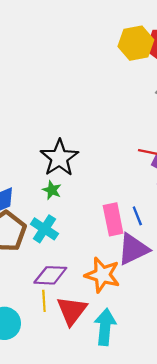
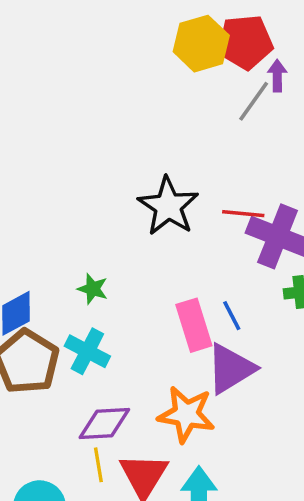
black star: (59, 158) -> (168, 206), moved

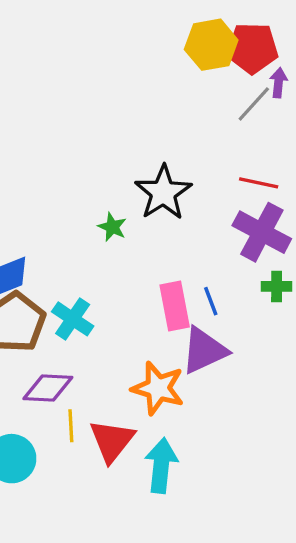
red line: (243, 214) -> (259, 183), moved
green star: (93, 289) -> (112, 227), moved
purple diamond: (104, 423) -> (48, 388), moved

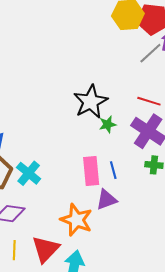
green star: (112, 227) -> (108, 124), moved, turned 30
purple triangle: (204, 350) -> (106, 200), size x0.7
yellow line: (71, 426) -> (14, 250), moved

